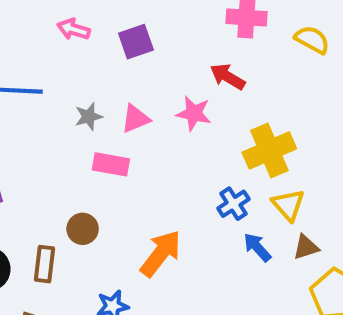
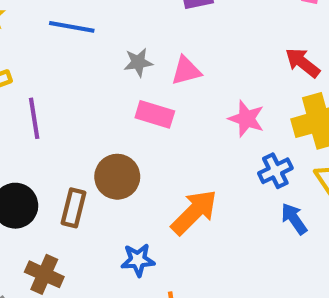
red arrow: (228, 77) -> (303, 63), moved
pink star: (194, 113) -> (246, 119), moved
brown circle: (83, 229) -> (117, 177), size x1.4

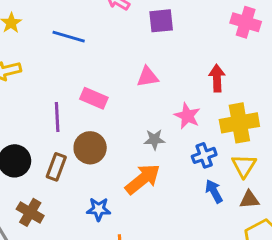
gray star: (138, 62) -> (154, 140), moved
red arrow: (303, 63) -> (217, 78), moved, turned 44
pink rectangle: (155, 114) -> (94, 98), moved
purple line: (34, 118) -> (57, 117), moved

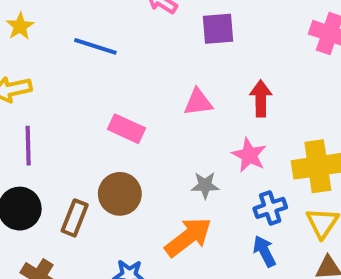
red arrow: (217, 78) -> (261, 98), moved
purple line: (57, 117) -> (28, 146), moved
blue arrow: (214, 191) -> (264, 251), moved

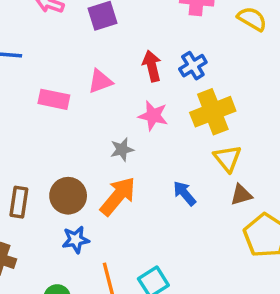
pink rectangle: (127, 129) -> (54, 99), moved
brown circle: (120, 194) -> (68, 196), moved
blue cross: (270, 208) -> (193, 66), moved

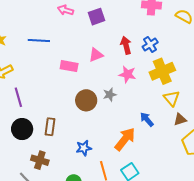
brown circle: (68, 196) -> (86, 100), moved
orange arrow: (118, 196) -> (125, 139), moved

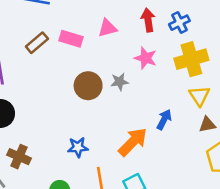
blue arrow: (147, 119) -> (164, 119), turned 63
brown rectangle: (50, 127) -> (37, 43), moved, turned 36

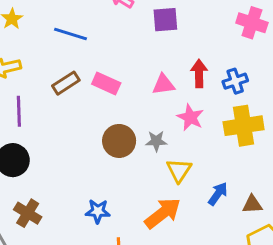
pink triangle: (108, 28) -> (163, 85), moved
yellow triangle: (199, 96) -> (179, 170), moved
blue arrow: (164, 119) -> (218, 194), moved

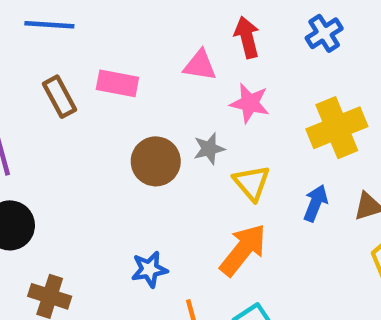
blue cross: (235, 81) -> (324, 33), moved
brown rectangle: (66, 83) -> (60, 97), turned -72
pink triangle: (163, 85) -> (200, 65), turned 30
yellow cross: (244, 126) -> (337, 128), moved

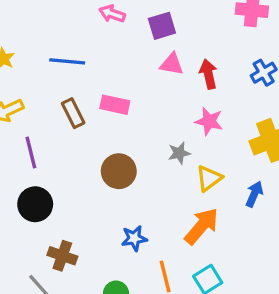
pink triangle: (200, 65) -> (172, 64), moved
brown circle: (156, 161) -> (119, 171), moved
yellow triangle: (252, 183) -> (209, 178), turned 32

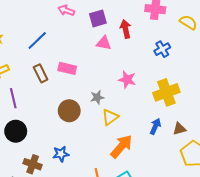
blue line: (67, 61) -> (37, 40), turned -50
red arrow: (208, 74) -> (126, 29), moved
gray star: (179, 153) -> (97, 97), moved
yellow triangle: (209, 178) -> (110, 117), moved
blue star: (134, 238) -> (61, 154), moved

